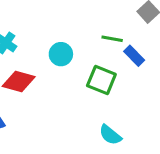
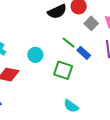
green line: (112, 39) -> (68, 43), turned 32

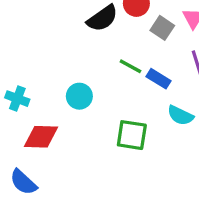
green square: (63, 70) -> (132, 135), moved
cyan semicircle: (71, 106) -> (180, 115), moved

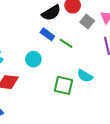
blue rectangle: (159, 79) -> (47, 34), moved
cyan semicircle: (180, 115) -> (85, 76), moved

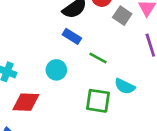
green line: (66, 43) -> (98, 58), moved

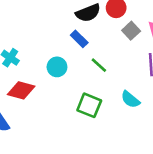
cyan semicircle: (125, 86) -> (130, 99), moved

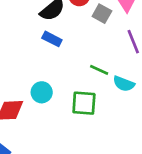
green line: (99, 65) -> (99, 70), moved
cyan circle: (57, 67) -> (42, 92), moved

